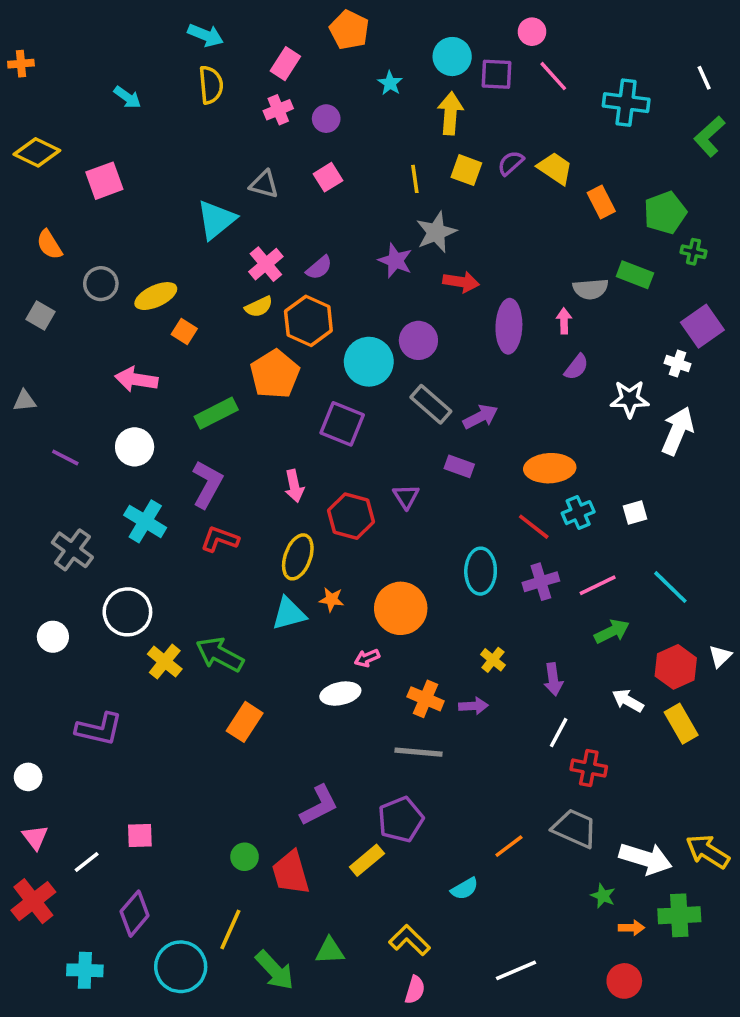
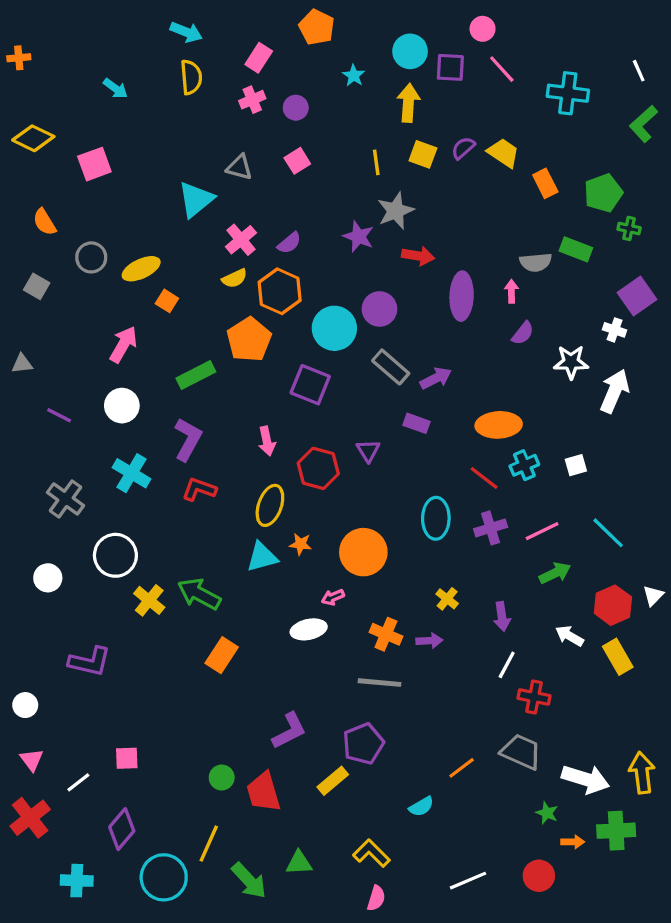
pink arrow: (136, 379) -> (123, 344), turned 111
yellow arrow: (708, 851) -> (642, 773), turned 51
red circle: (624, 981) -> (539, 876), moved

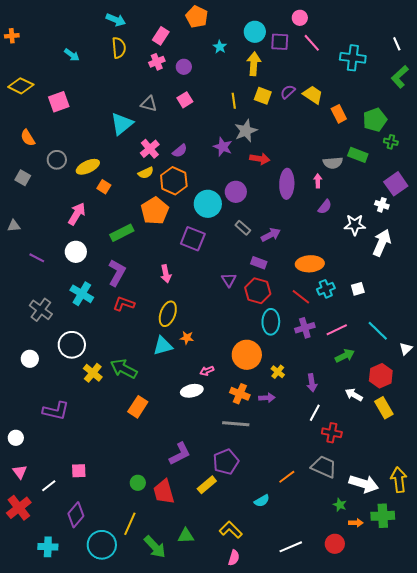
gray rectangle: (391, 367) -> (243, 228), size x0.7
red hexagon: (318, 468) -> (258, 291), moved
orange circle: (363, 552) -> (247, 355), moved
white triangle: (653, 596) -> (406, 349), moved

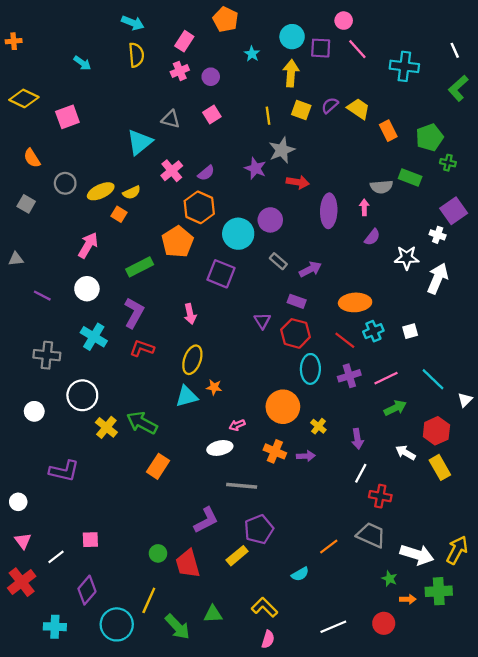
yellow semicircle: (146, 173) -> (132, 192), moved
gray cross: (41, 310) -> (47, 355), turned -30
gray line: (236, 424) -> (242, 486), moved
yellow arrow: (399, 480) -> (457, 550), turned 35

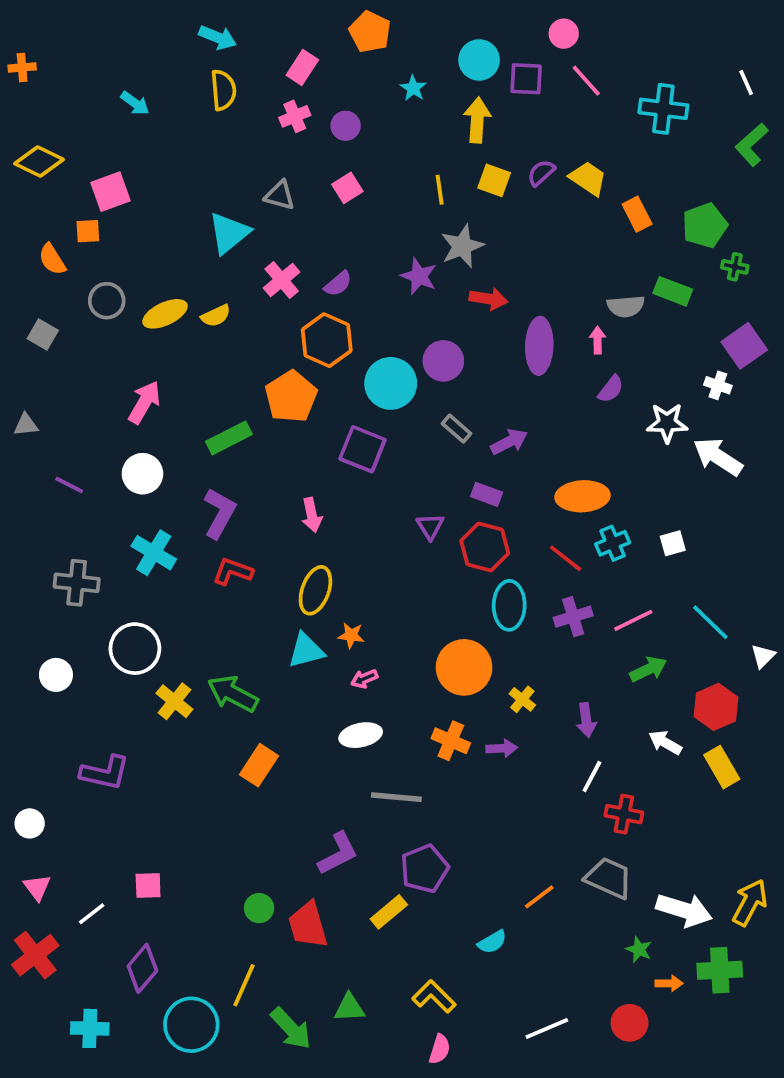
orange square: (119, 214) -> (88, 231), moved, turned -35
white arrow: (438, 278) -> (718, 457), turned -80
pink arrow: (237, 425) -> (364, 679), moved

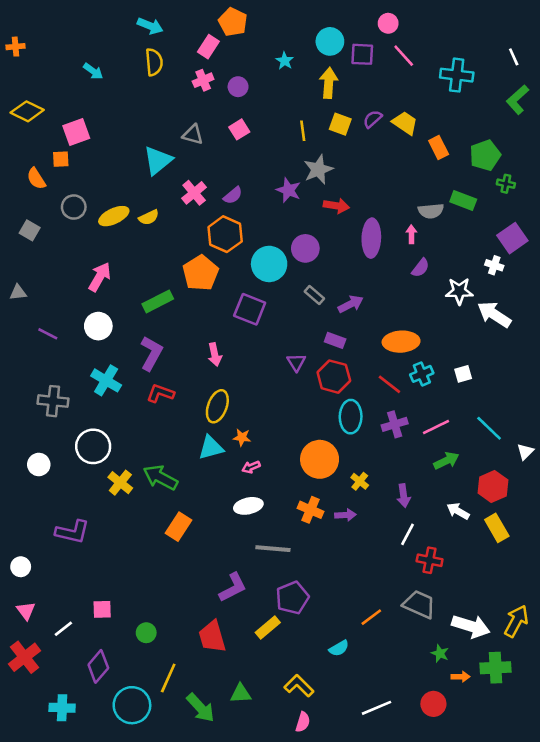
orange pentagon: (370, 32) -> (233, 22), moved
green circle: (259, 908) -> (146, 633), moved

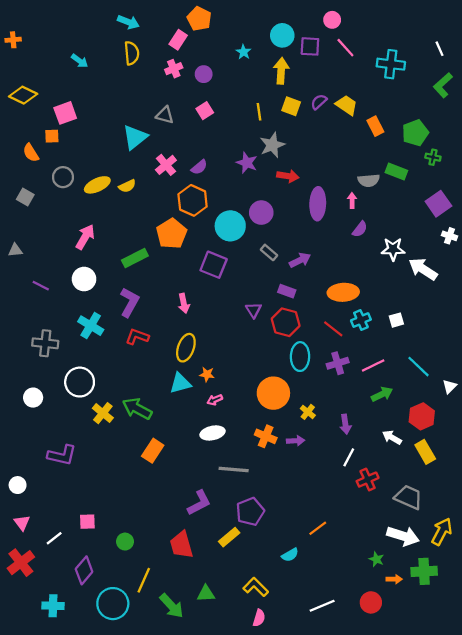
white cross: (494, 265) -> (450, 236), moved
red cross: (430, 560) -> (368, 480), turned -35
gray trapezoid: (419, 604) -> (409, 497), moved

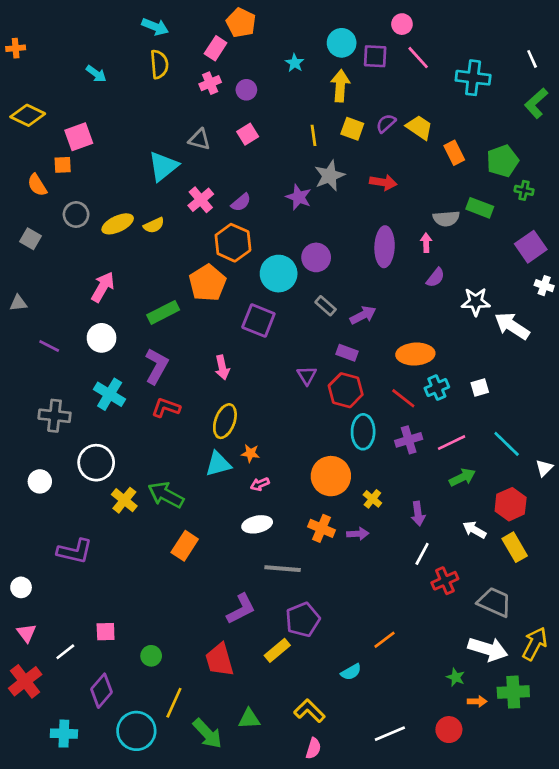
red arrow: (288, 176) -> (383, 182), moved

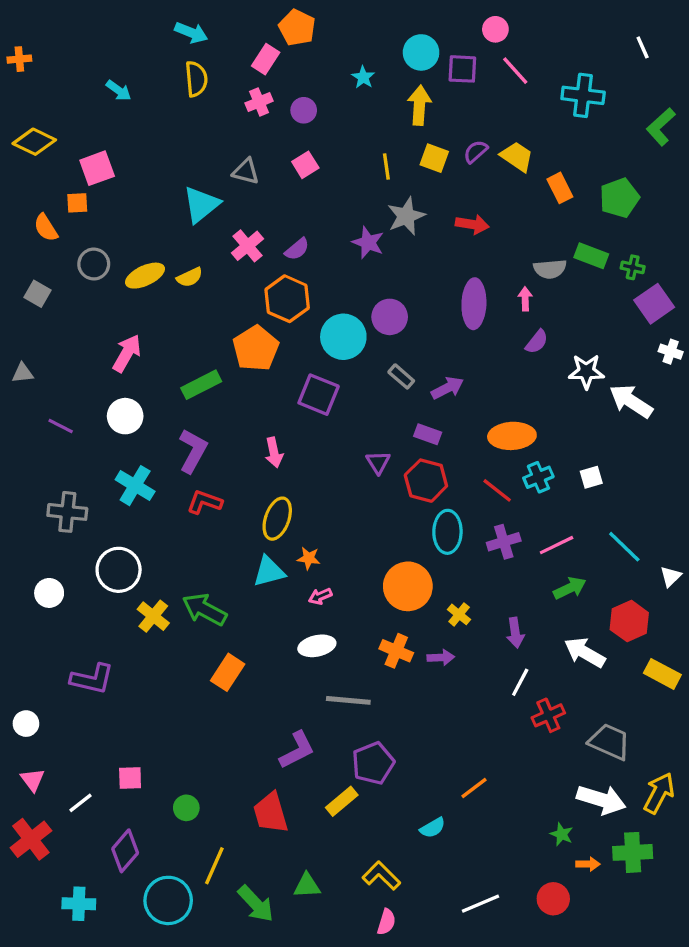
white line: (532, 59) -> (643, 47), moved
green cross: (524, 190) -> (633, 267), moved
white arrow: (474, 530) -> (585, 652), size x1.4
yellow rectangle: (515, 547) -> (662, 674), moved, turned -32

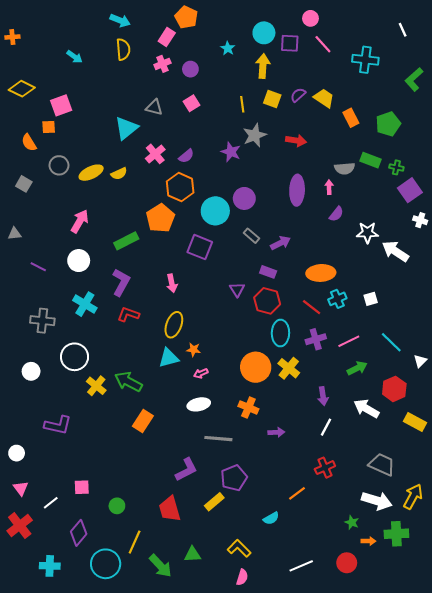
yellow cross: (459, 614) -> (289, 368), moved, size x1.5
purple arrow: (441, 657) -> (276, 432), moved
red cross: (548, 715) -> (325, 468), moved

